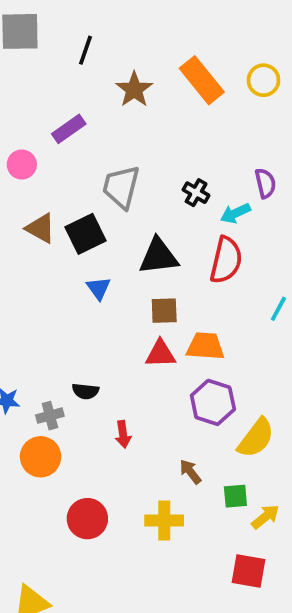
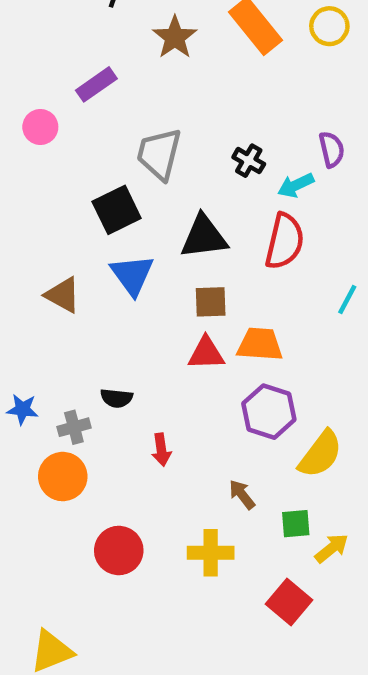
brown triangle: (41, 228) -> (63, 295), moved
blue triangle: (99, 288) -> (132, 275), size x1.5
red square: (249, 571) -> (289, 602), moved, turned 30

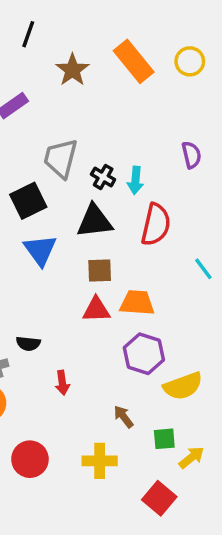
black cross: (249, 161) -> (103, 177), moved
cyan arrow: (296, 185) -> (135, 180), moved, turned -60
cyan line: (347, 300) -> (203, 269), turned -65
yellow semicircle: (320, 454) -> (183, 386), turned 33

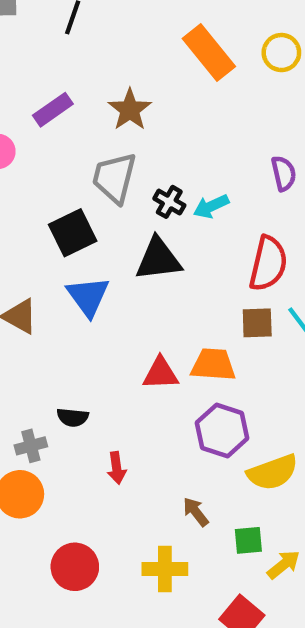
brown star: (72, 70) -> (130, 110), moved
cyan arrow: (135, 180) -> (211, 206), turned 60
red semicircle: (156, 225) -> (268, 263), moved
brown square: (100, 270) -> (257, 323), moved

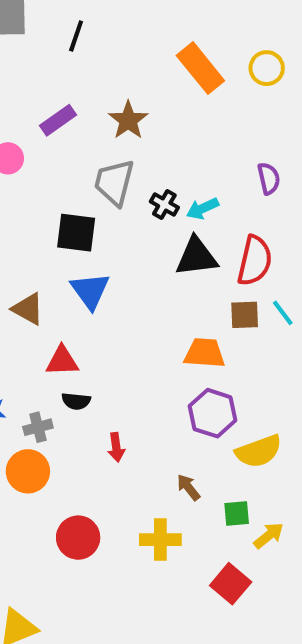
black square: (73, 233) -> (76, 233), turned 33
black triangle: (158, 259) -> (196, 257), moved
red triangle: (161, 373) -> (62, 361), moved

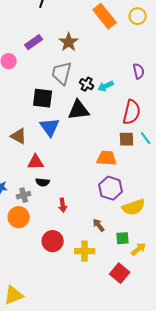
black triangle: (196, 257) -> (79, 110), moved
red circle: (78, 538) -> (53, 241), moved

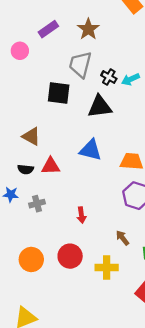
blue triangle: (50, 127) -> (91, 150), moved, turned -40
black semicircle: (43, 182) -> (26, 169), moved
orange circle: (19, 217) -> (31, 259), moved

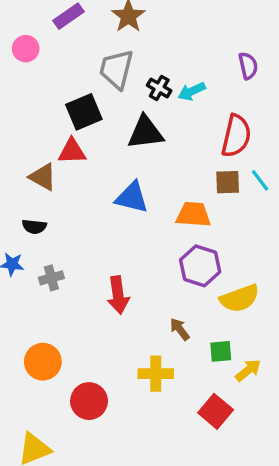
black square: (59, 93) -> (84, 112), turned -30
red triangle: (51, 166) -> (72, 151), moved
red arrow: (81, 215) -> (118, 295), size x1.5
red circle: (70, 256) -> (89, 401), moved

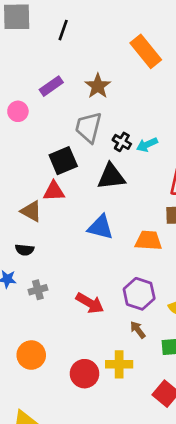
purple hexagon: (200, 266) -> (139, 294), moved
red arrow: (118, 295) -> (90, 303), turned -52
red circle: (89, 401) -> (84, 374), moved

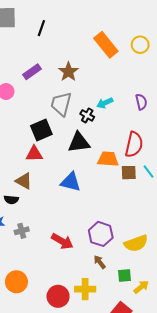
cyan arrow: (147, 145) -> (105, 103), moved
brown triangle: (31, 211) -> (24, 181), moved
orange trapezoid: (148, 240) -> (108, 159), moved

